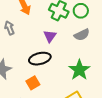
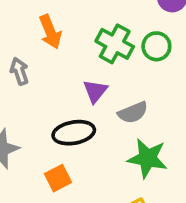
gray semicircle: (82, 35) -> (133, 112), moved
green star: (79, 70) -> (147, 158), turned -30

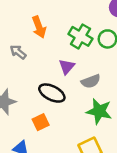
gray arrow: (19, 71) -> (18, 52), turned -35
black ellipse: (74, 133) -> (52, 93), turned 35

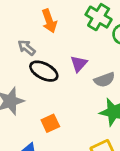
green cross: (80, 36) -> (99, 17), moved
black ellipse: (52, 93) -> (44, 71), moved

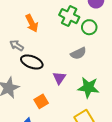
purple triangle: (79, 64) -> (59, 78), moved
gray semicircle: (104, 80) -> (78, 53), moved

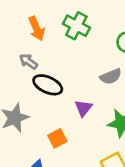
green cross: (69, 16) -> (76, 26), moved
orange arrow: (32, 23) -> (37, 29), moved

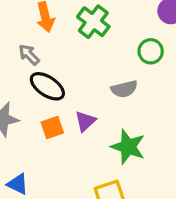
orange square: (57, 138) -> (52, 127), moved

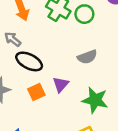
green circle: (151, 51) -> (84, 14), moved

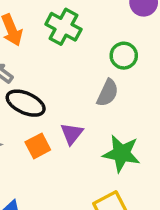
green circle: (84, 14) -> (124, 56), moved
gray semicircle: (87, 57) -> (108, 93), turned -42

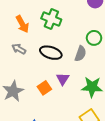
green circle: (124, 56) -> (94, 38), moved
black ellipse: (26, 103) -> (51, 53), moved

